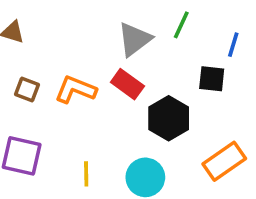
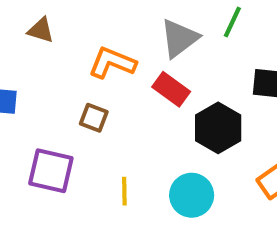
brown square: (27, 90) -> (94, 118), moved
orange L-shape: (75, 90) -> (112, 63), moved

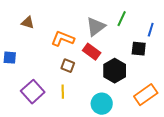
brown square: (94, 118) -> (68, 66), moved
purple square: (51, 171) -> (33, 92), turned 35
yellow line: (124, 191) -> (63, 92), moved

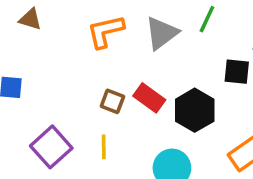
brown triangle: (28, 23) -> (30, 19), moved
orange L-shape: (63, 39) -> (105, 31), moved, turned -35
red rectangle: (92, 52) -> (149, 98), moved

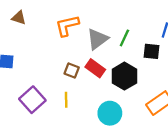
green line: (207, 19) -> (124, 38), moved
gray triangle: (161, 33) -> (98, 39), moved

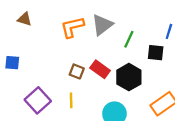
gray triangle: (98, 39) -> (102, 25), moved

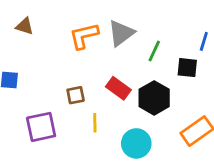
brown square: (77, 71) -> (76, 95), moved, turned -32
purple square: (38, 100) -> (41, 127), turned 30
yellow line: (71, 100) -> (95, 123), moved

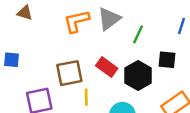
black square: (187, 68) -> (167, 60), moved
brown square: (76, 95) -> (69, 73), size x1.6

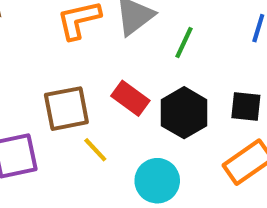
black square: (167, 60) -> (246, 106), moved
yellow line: (86, 97) -> (95, 150), turned -42

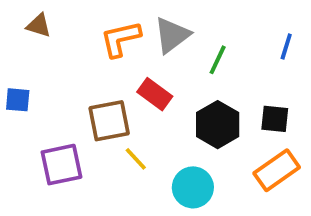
red rectangle: (130, 98) -> (155, 94), moved

